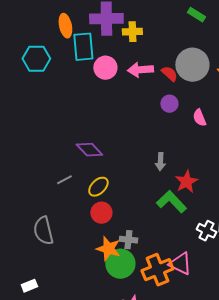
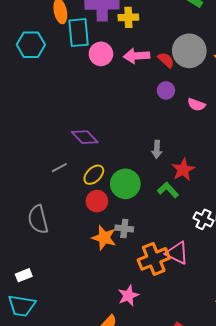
pink semicircle: (199, 118) -> (196, 105), turned -48
green L-shape: (171, 202) -> (168, 190), size x0.7
green circle: (120, 264) -> (125, 184), moved

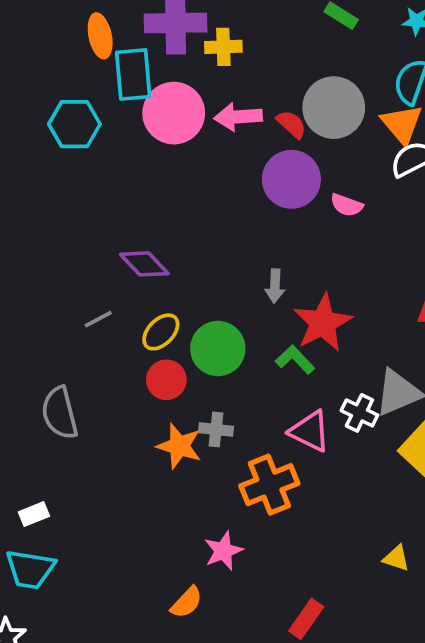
cyan hexagon: (31, 45) -> (74, 124), moved
pink circle: (101, 54) -> (174, 113), size x1.4
purple circle: (166, 90) -> (291, 179), size x1.8
red star: (183, 170) -> (323, 323), size x1.4
pink triangle: (177, 253) -> (310, 431), moved

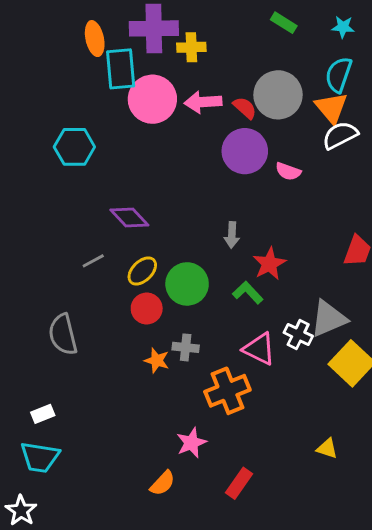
cyan hexagon: (74, 124) -> (74, 147), moved
red star: (323, 323) -> (269, 264), size x0.7
orange star: (179, 446) -> (157, 360), size x0.7
red rectangle: (306, 619) -> (239, 483), moved

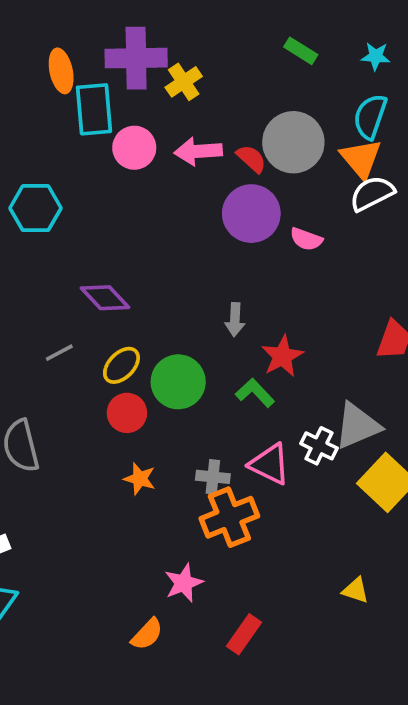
yellow cross: (191, 47) -> (184, 82), turned -32
pink circle: (152, 99) -> (134, 148), size x0.7
gray cross: (186, 347) -> (213, 477), moved

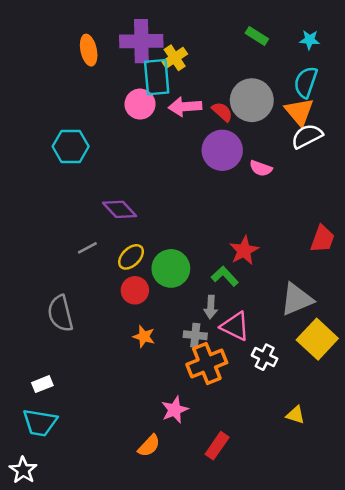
cyan rectangle: (94, 109) -> (157, 77), moved
gray arrow: (235, 320) -> (211, 307), moved
white cross: (319, 446) -> (265, 357), moved

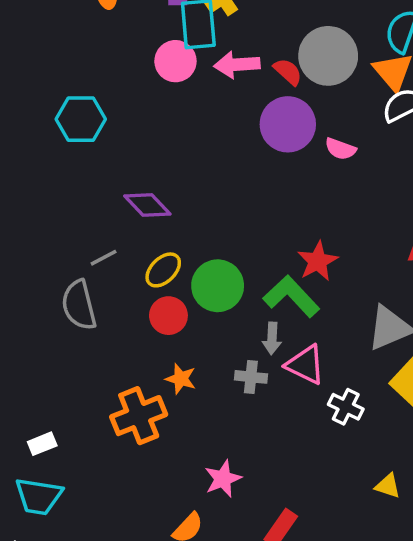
green L-shape: (225, 276) -> (291, 296), size x1.5
gray semicircle: (60, 313) -> (79, 305), moved
orange cross: (207, 364) -> (139, 416), moved

